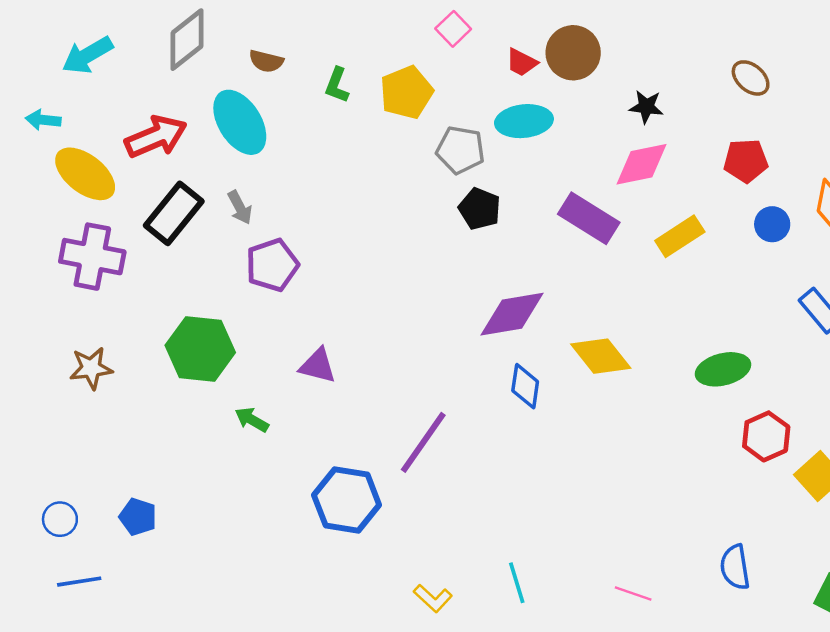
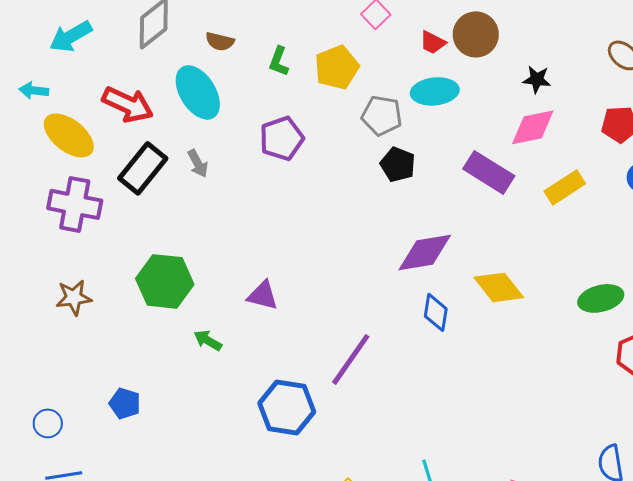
red arrow: (156, 137) -> (128, 104), turned 48
purple pentagon: (272, 265) -> (282, 138), moved
blue pentagon: (138, 517) -> (125, 403), moved

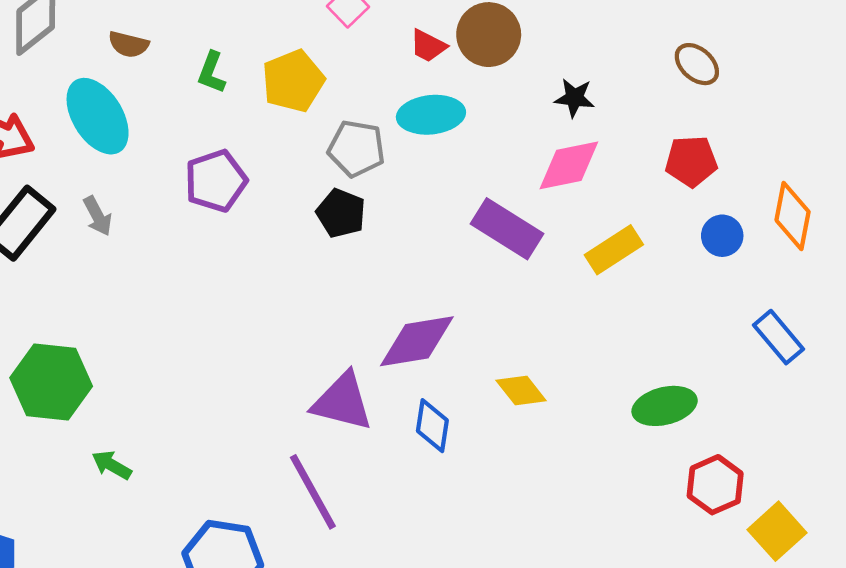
black pentagon: (398, 164) -> (341, 213), moved
yellow diamond: (499, 287) -> (521, 390), size x0.7
purple triangle: (263, 295) -> (342, 402), moved, size x1.4
purple line: (351, 359) -> (313, 492), turned -64

